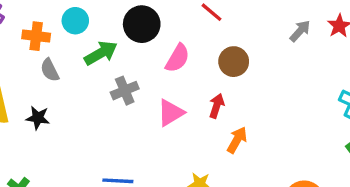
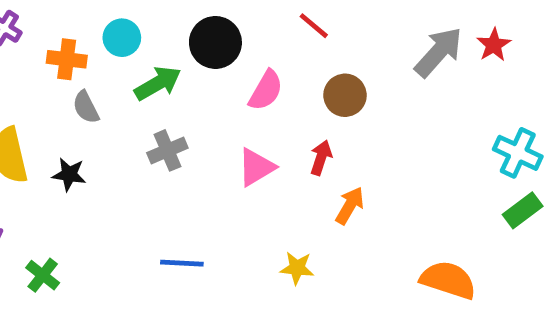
gray arrow: (300, 31) -> (439, 52), size x1.6
gray cross: (125, 91) -> (167, 150), moved

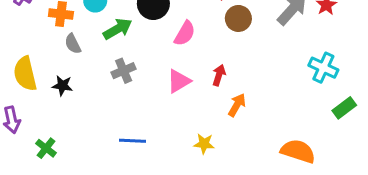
brown circle: (345, 95) -> (238, 18), moved
cyan cross: (518, 153) -> (323, 68), moved

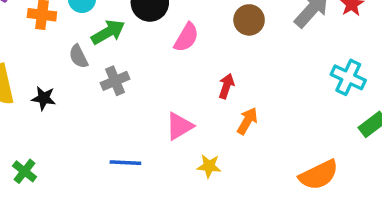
gray semicircle: (73, 44) -> (78, 56), moved
pink triangle: (179, 81) -> (179, 126), moved
orange semicircle: (298, 151) -> (319, 175), turned 136

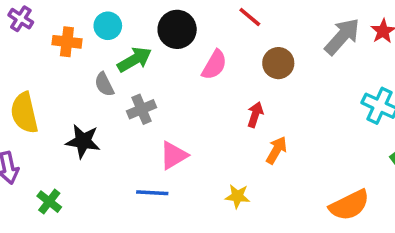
brown circle: (249, 20) -> (278, 63), moved
black star: (44, 98) -> (83, 141), moved, size x1.4
pink triangle: (179, 126) -> (174, 155), moved

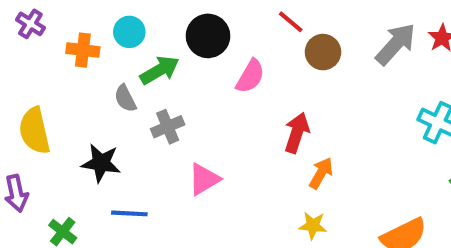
brown circle: (278, 63) -> (323, 52), moved
red arrow: (255, 115) -> (297, 133), size x1.4
blue line: (152, 193) -> (129, 213), moved
yellow star: (237, 196) -> (313, 226), moved

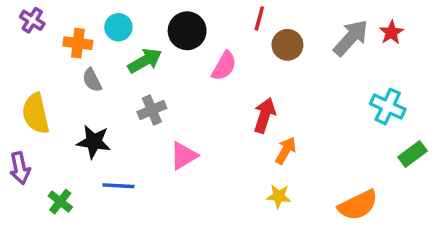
red line: (291, 22) -> (259, 18), turned 65
gray semicircle: (125, 98) -> (92, 80), moved

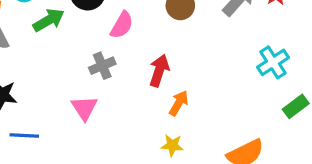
cyan cross: (388, 106) -> (273, 62), turned 32
gray cross: (152, 110) -> (102, 66), moved
pink triangle: (184, 156) -> (84, 108), turned -32

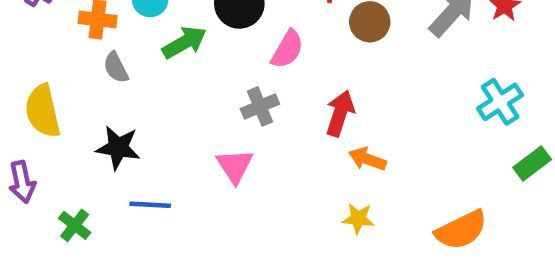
orange arrow: (179, 103) -> (367, 159), turned -100

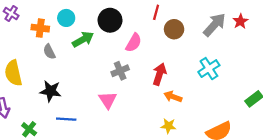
cyan cross: (500, 102) -> (209, 69), moved

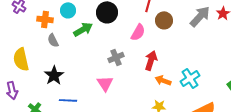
pink semicircle: (134, 43) -> (138, 32), moved
cyan cross: (209, 69) -> (190, 78), moved
black star: (50, 91) -> (54, 75), turned 30

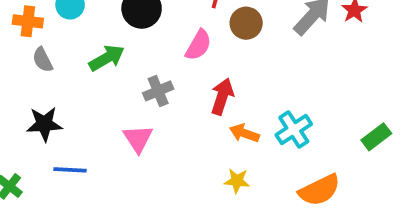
green arrow: (83, 29) -> (107, 58), moved
black star: (54, 75) -> (44, 124), turned 30

